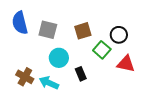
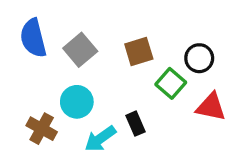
gray square: (48, 30) -> (80, 50), turned 36
cyan circle: (59, 58) -> (77, 102), moved
cyan arrow: (49, 83) -> (100, 139), moved, turned -60

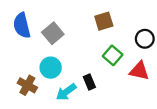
brown square: (139, 51) -> (104, 21), moved
black circle: (199, 58) -> (145, 39), moved

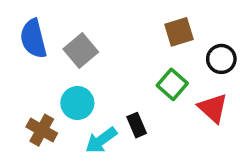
brown square: (104, 21) -> (179, 32), moved
red triangle: (139, 71) -> (213, 108), turned 30

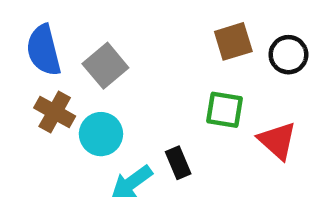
black circle: (221, 59) -> (288, 55), moved
green square: (172, 84) -> (225, 110), turned -32
brown cross: (42, 130) -> (55, 112), moved

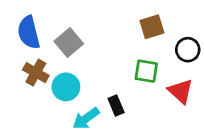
black circle: (288, 55) -> (188, 50), moved

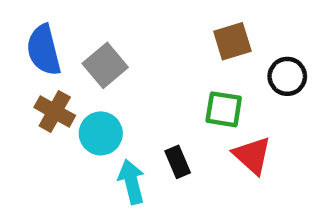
red triangle: (181, 91) -> (252, 155), moved
cyan arrow: (86, 118) -> (131, 182), turned 112

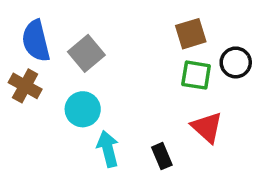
green square: (224, 109) -> (196, 75), moved
brown cross: (55, 111) -> (25, 86), moved
black rectangle: (178, 162) -> (162, 156), moved

